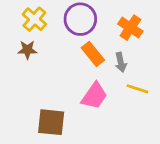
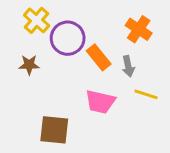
purple circle: (80, 19) -> (68, 38), moved
brown star: (27, 50) -> (29, 65), moved
pink trapezoid: (94, 96) -> (100, 102), turned 68

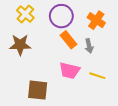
purple circle: (68, 38) -> (61, 16), moved
brown star: (29, 65) -> (20, 45), size x1.5
yellow line: (146, 94) -> (97, 76), moved

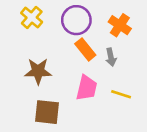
brown star: (20, 45) -> (38, 71), moved
pink trapezoid: (70, 71) -> (87, 88), turned -90

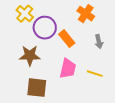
purple circle: (76, 20) -> (45, 28), moved
orange cross: (120, 25) -> (86, 14), moved
gray arrow: (111, 57) -> (99, 42), moved

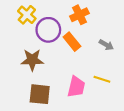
orange cross: (86, 14) -> (79, 15), moved, turned 30
gray arrow: (99, 42) -> (106, 45), turned -48
pink trapezoid: (68, 69) -> (76, 87), moved

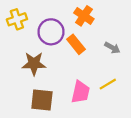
yellow cross: (27, 15) -> (17, 19), moved, turned 30
orange cross: (79, 15) -> (84, 16), turned -30
yellow line: (102, 79) -> (108, 84), turned -49

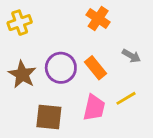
purple circle: (51, 32) -> (61, 68), moved
orange rectangle: (76, 44) -> (95, 68), moved
brown star: (34, 64) -> (22, 74), moved, turned 30

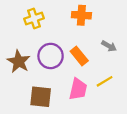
orange cross: (98, 19) -> (81, 15), turned -30
yellow cross: (20, 23) -> (34, 19), moved

